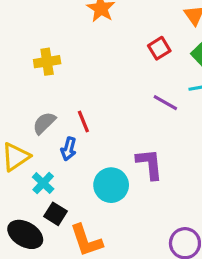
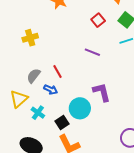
purple line: (165, 103) -> (92, 52), moved
blue arrow: (69, 149) -> (51, 90), turned -72
black square: (55, 214) -> (62, 122), moved, turned 32

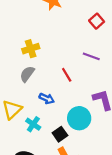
yellow cross: (30, 38) -> (31, 49), moved
red line: (58, 71) -> (67, 75), moved
gray semicircle: (34, 76) -> (27, 74), moved

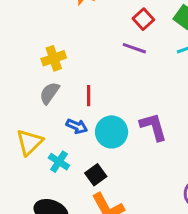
purple line: (91, 56) -> (134, 48), moved
red line: (67, 75) -> (89, 96), moved, turned 32
cyan circle: (79, 118) -> (112, 132), moved

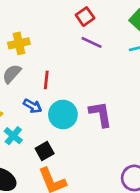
red square: (143, 19) -> (85, 17), moved

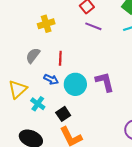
yellow cross: (19, 43) -> (46, 24), moved

